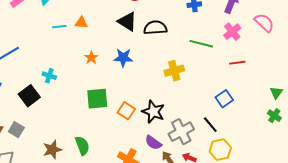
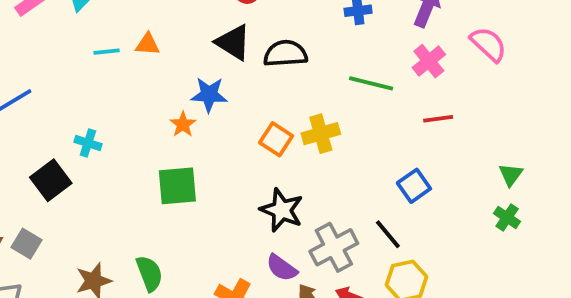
orange star: (91, 58) -> (183, 124), moved
blue star: (123, 58) -> (209, 95), moved
orange square: (126, 111) -> (276, 139), moved

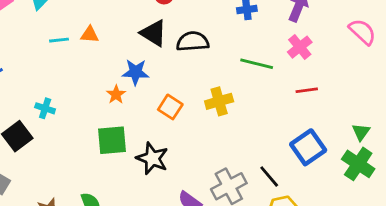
pink semicircle: (488, 44) -> (362, 32), moved
orange square: (276, 139) -> (170, 107), moved
blue square: (414, 186) -> (308, 147), moved, size x1.4
black star: (282, 210) -> (152, 158), moved
green cross: (507, 217) -> (358, 164), size x1.6

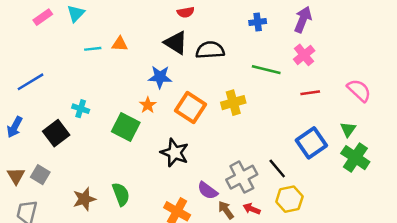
pink semicircle: (362, 32) -> (359, 90), moved
orange star: (116, 94) -> (148, 105), moved
orange square: (170, 107) -> (191, 107), size x1.4
green triangle: (361, 132) -> (348, 129), moved
green square: (112, 140) -> (126, 127), moved, turned 32

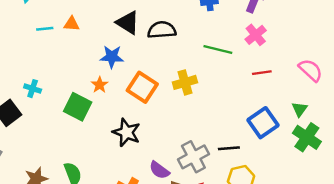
black line: (277, 169) -> (229, 148), turned -55

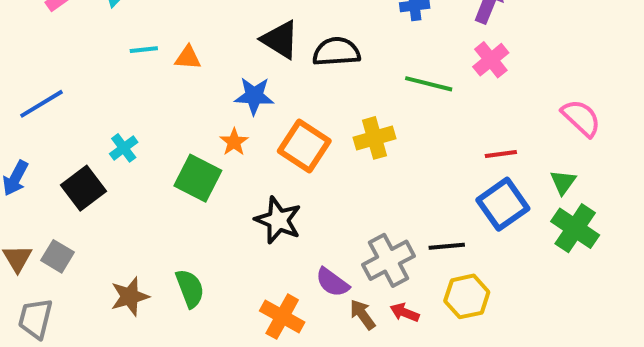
orange triangle: (72, 24) -> (188, 58), moved
red line: (262, 73) -> (501, 154), moved
cyan cross: (33, 89) -> (124, 148), turned 35

